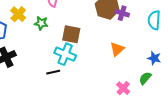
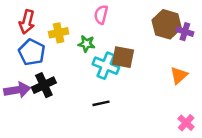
yellow cross: (18, 14) -> (59, 33), turned 35
cyan cross: (65, 54) -> (106, 66), moved

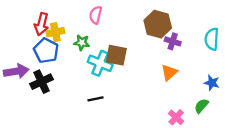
red arrow: (27, 22) -> (41, 24), moved
purple cross: (185, 32) -> (173, 41), moved
blue pentagon: (32, 52) -> (46, 51), moved
purple arrow: (17, 90) -> (16, 71), moved

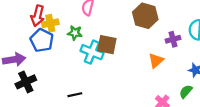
purple cross: (173, 41) -> (173, 39), moved, turned -32
black cross: (41, 82) -> (26, 82), moved
black line: (96, 99) -> (75, 95), moved

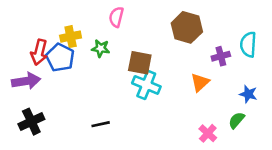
red arrow: (38, 16) -> (39, 52), moved
cyan cross: (92, 52) -> (146, 85), moved
black cross: (26, 82) -> (31, 122), moved

